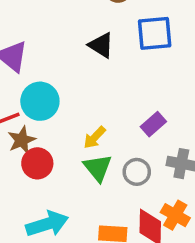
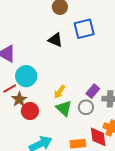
purple rectangle: (153, 124) -> (93, 91), moved

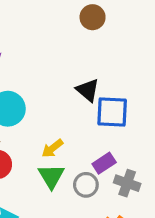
blue square: (84, 29) -> (112, 112), moved
black triangle: (55, 40) -> (88, 90), moved

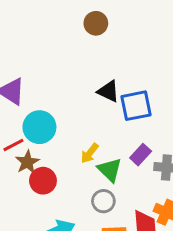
green triangle: (51, 176) -> (110, 170), moved
gray circle: (86, 185) -> (103, 201), moved

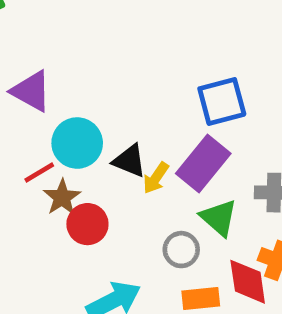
black triangle: (108, 91) -> (130, 161), moved
purple rectangle: (141, 155) -> (203, 163), moved, size x1.6
green triangle: (110, 170) -> (219, 218), moved

